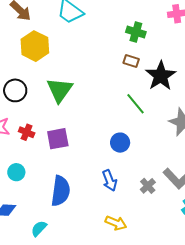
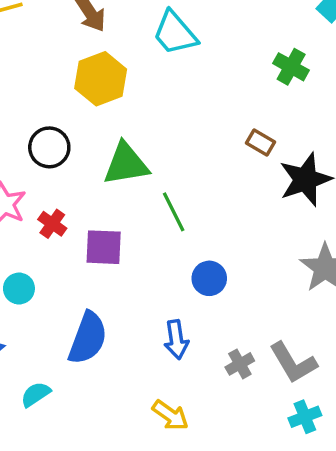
green cross: (136, 32) -> (291, 67), moved
green triangle: (60, 90) -> (126, 164), turned 32
green line: (136, 104) -> (174, 212), moved

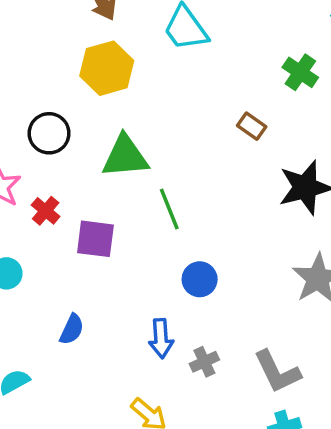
brown rectangle: (260, 142) -> (252, 126), moved
blue semicircle: (88, 338) -> (72, 329), size x0.6
gray cross: (240, 364) -> (204, 362), moved

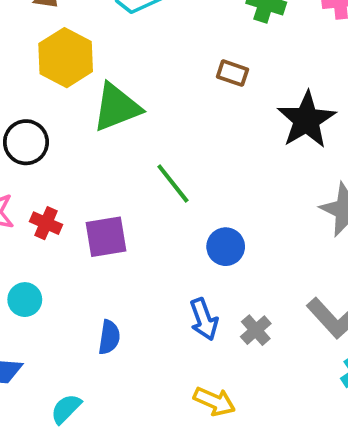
green triangle: (125, 157) -> (117, 107), moved

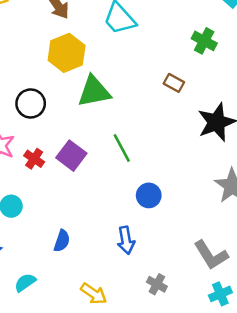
purple square: (106, 237) -> (71, 156), moved, turned 36
gray cross: (256, 330) -> (157, 284), moved, turned -30
yellow arrow: (214, 401) -> (94, 294), moved

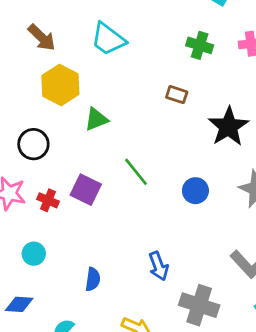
green triangle: (94, 91) -> (96, 119), size x0.7
blue circle: (149, 195) -> (195, 191), moved
gray cross: (157, 284) -> (199, 305), size x1.8

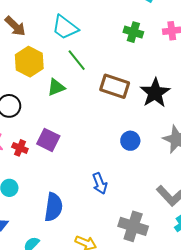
brown rectangle: (177, 95) -> (115, 86), moved, size x1.8
green line: (136, 172) -> (77, 60), moved
blue arrow: (159, 266) -> (100, 183), moved
blue semicircle: (93, 279) -> (53, 207), size x1.6

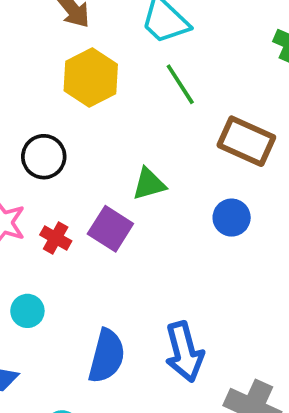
green triangle: (56, 87) -> (149, 184), moved
blue circle: (130, 141) -> (232, 218), moved
blue arrow: (100, 183) -> (184, 352), moved, size x1.4

